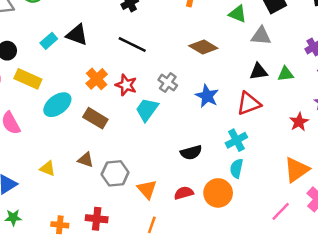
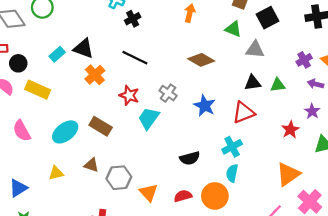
orange cross: (97, 79) -> (95, 75), moved
cyan ellipse: (57, 105) -> (65, 132), moved
yellow triangle: (48, 168) -> (56, 173), turned -35

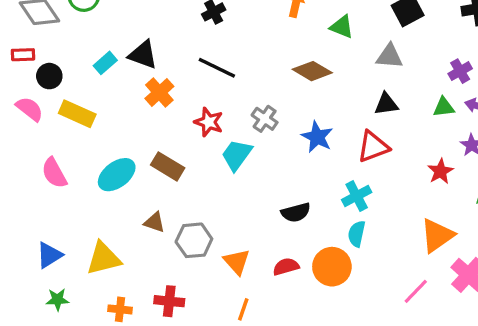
green triangle: (233, 29) -> (342, 27), moved
green triangle: (278, 85) -> (444, 107), moved
yellow triangle: (56, 173) -> (104, 258), moved, size x1.6

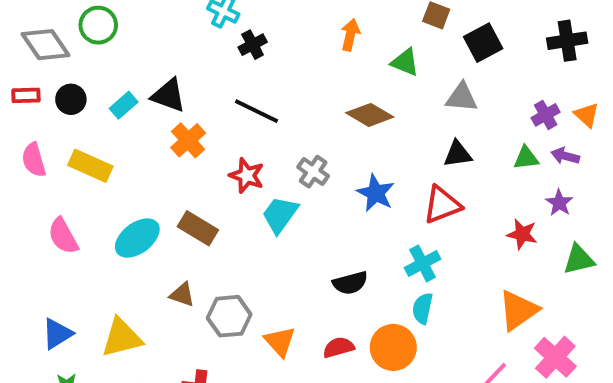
black circle: (49, 76) -> (71, 99), moved
pink semicircle: (30, 109) -> (34, 160), turned -144
red star: (440, 171) -> (522, 234), turned -30

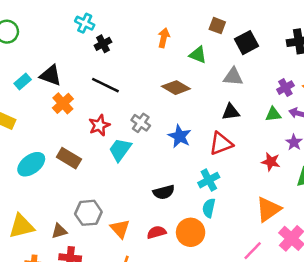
red star: (247, 176) -> (99, 125), turned 30
brown triangle: (182, 295) -> (59, 231), moved, turned -35

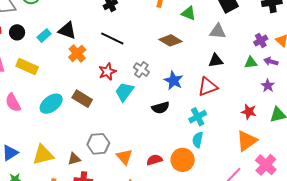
red star: (271, 162) -> (249, 112), moved
black semicircle: (164, 192) -> (160, 108), moved

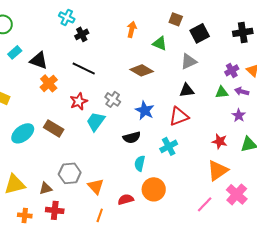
gray triangle: (218, 31) -> (189, 61), turned -30
cyan rectangle: (44, 35) -> (15, 52), moved
cyan semicircle: (198, 140) -> (140, 163), moved
red semicircle: (154, 160) -> (126, 199), moved

